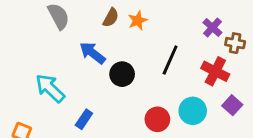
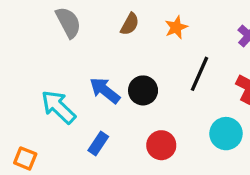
orange star: (138, 20) -> (176, 27), moved
blue arrow: (92, 53) -> (105, 90), moved
red circle: (157, 119) -> (161, 145), moved

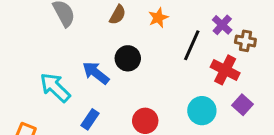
black line: (199, 74) -> (192, 45), moved
black circle: (143, 90) -> (128, 58), moved

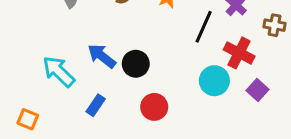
brown cross: (245, 41) -> (275, 25), moved
black circle: (128, 58) -> (136, 64), moved
cyan circle: (202, 111) -> (214, 81), moved

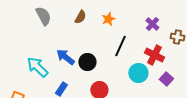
black line: (204, 27) -> (120, 46), moved

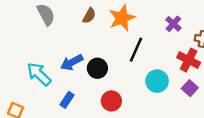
orange star: (108, 19) -> (122, 18), size x1.6
red cross: (154, 55) -> (189, 60), moved
blue arrow: (65, 57) -> (72, 62), turned -66

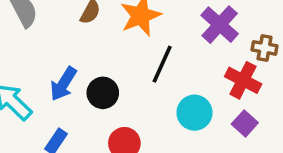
purple cross: (173, 24) -> (220, 25), size x1.5
blue arrow: (72, 62) -> (63, 84), turned -30

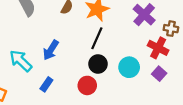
black line: (162, 64) -> (97, 38), moved
black circle: (103, 93) -> (98, 64), moved

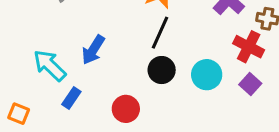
blue rectangle: (46, 84) -> (71, 98), moved
red circle: (87, 85) -> (126, 109), moved

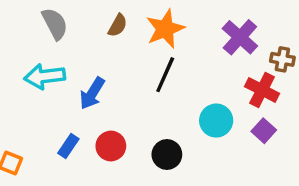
cyan arrow: (50, 65) -> (45, 76), moved, turned -51
black circle: (162, 70) -> (167, 154), moved
red circle: (126, 109) -> (111, 146), moved

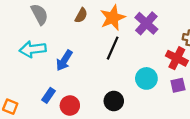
purple cross: (240, 37) -> (146, 23), moved
purple square: (264, 131) -> (178, 85), turned 35
red circle: (111, 146) -> (70, 105), moved

